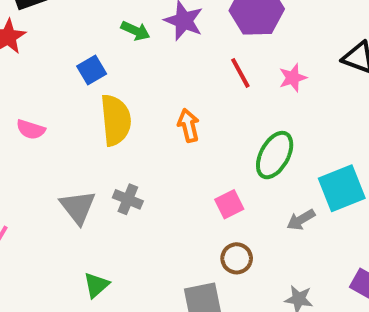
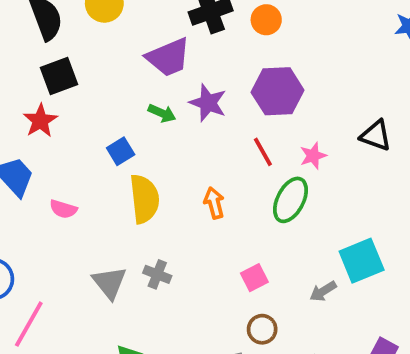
green ellipse: (275, 155) -> (290, 200), moved

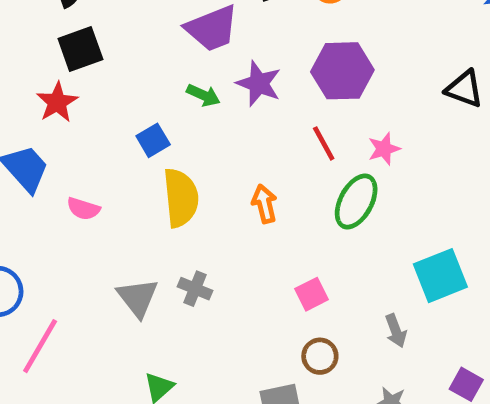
black triangle: (376, 136) -> (464, 89), moved
gray arrow: (323, 291) -> (396, 331), moved, turned -80

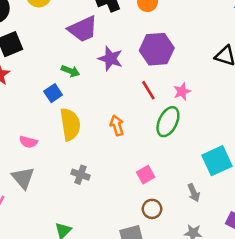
green arrow: (203, 95) -> (70, 71), moved
pink semicircle: (83, 209) -> (28, 142), moved
gray triangle: (138, 298) -> (23, 178), moved

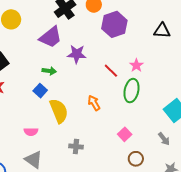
purple hexagon: (157, 49) -> (114, 24), moved

